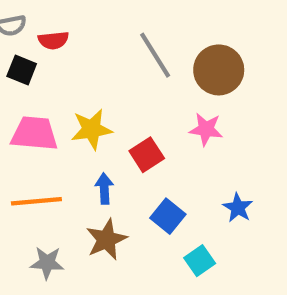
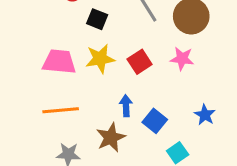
black square: (22, 70) -> (97, 19), moved
red square: (147, 155) -> (140, 62), moved
blue arrow: (104, 189) -> (126, 106), moved

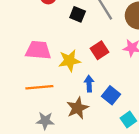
black square: (97, 19) -> (78, 14), moved
yellow star: (100, 59) -> (69, 61), moved

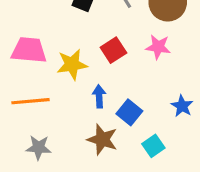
brown star: (78, 108) -> (102, 139), moved, turned -30

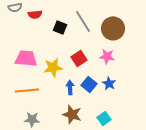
blue star: (182, 106) -> (109, 83), moved
blue square: (129, 112) -> (89, 84), moved

